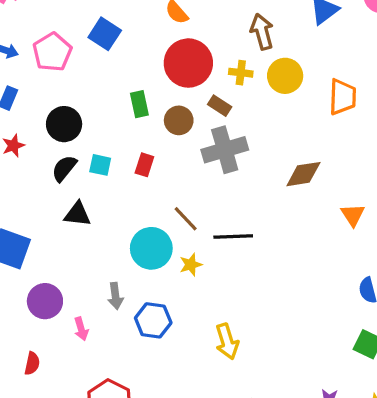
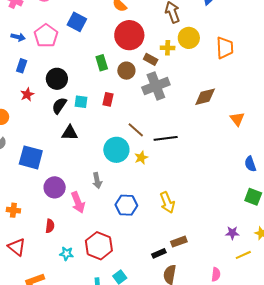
yellow cross: (241, 73) -> (168, 48), moved
blue hexagon: (153, 320) -> (126, 205), moved
pink arrow: (81, 329) -> (78, 202), size x1.5

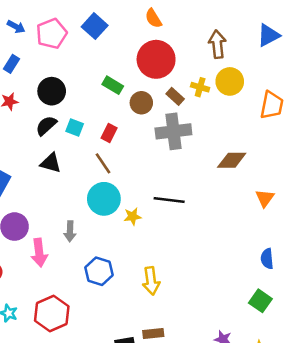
green rectangle: (102, 63) -> (113, 85), turned -56
brown line: (136, 130) -> (103, 163), moved

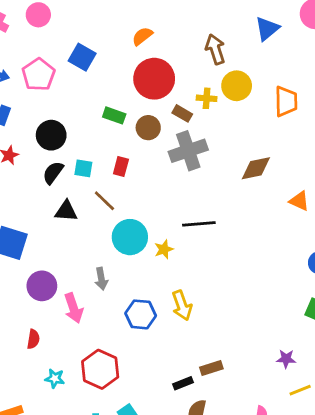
orange semicircle: (153, 18) -> (142, 36), turned 96
brown line: (103, 163) -> (104, 201), moved
orange triangle: (265, 198) -> (299, 201), turned -30
yellow arrow: (151, 281) -> (182, 305), moved

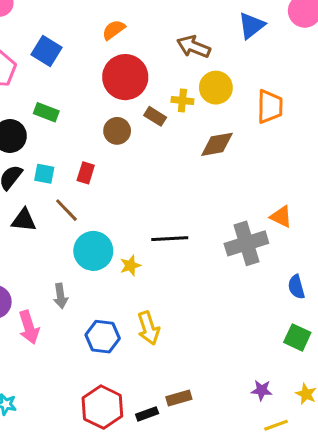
brown arrow: (215, 49) -> (194, 47), turned -52
green rectangle: (114, 115) -> (46, 112), moved
gray cross: (188, 151) -> (246, 243), moved
brown diamond: (256, 168) -> (217, 144), moved
red hexagon: (100, 369) -> (102, 407), moved

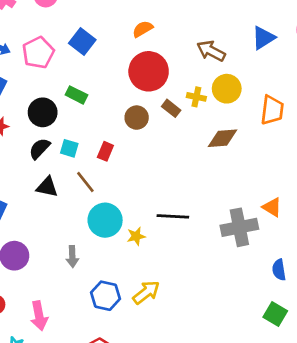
pink arrow: (29, 327) -> (39, 316), moved
yellow arrow: (148, 328) -> (146, 292), turned -116

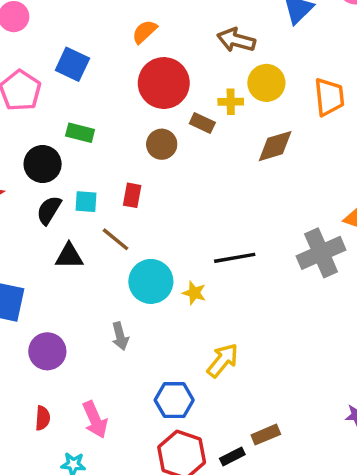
yellow star: (136, 236) -> (194, 293), turned -30
blue hexagon: (105, 296) -> (174, 400), moved

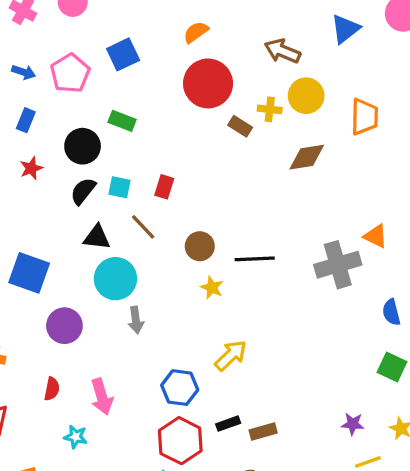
blue square: (72, 64) -> (123, 54), turned 32
brown circle: (162, 144) -> (200, 246), moved
cyan circle: (151, 281) -> (115, 279), moved
black rectangle: (232, 457) -> (228, 424), moved

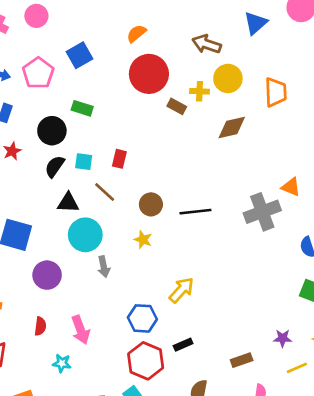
yellow star: (212, 288) -> (143, 240), moved
brown rectangle: (263, 431) -> (242, 360), moved

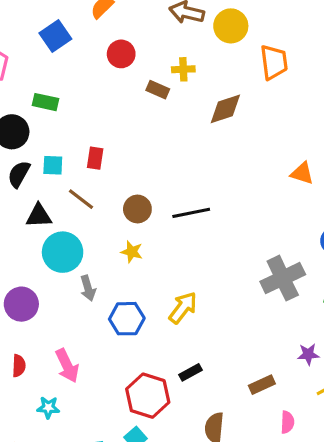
blue square: (79, 55) -> (55, 36), moved
red circle: (149, 74) -> (121, 54), size x0.6
yellow circle: (228, 78) -> (231, 26), moved
gray cross: (262, 212) -> (283, 278), moved
blue hexagon: (142, 318) -> (127, 319), moved

